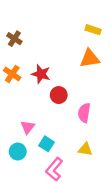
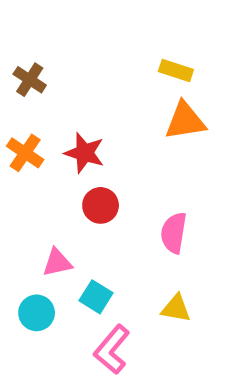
yellow rectangle: (93, 30) -> (176, 71), moved
red circle: (59, 95) -> (101, 205), moved
pink triangle: (28, 127) -> (57, 263), turned 40

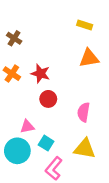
yellow rectangle: (176, 71) -> (85, 25), moved
yellow triangle: (176, 308) -> (85, 149), size x1.5
cyan circle: (37, 313) -> (17, 151), size x1.5

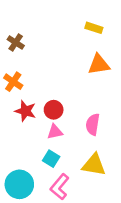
red star: (41, 74) -> (25, 111), moved
pink triangle: (27, 127) -> (55, 132), moved
cyan circle: (17, 151) -> (19, 184), moved

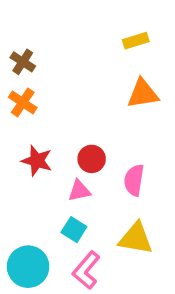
yellow rectangle: (94, 28) -> (136, 41), turned -35
orange cross: (13, 82) -> (23, 102), moved
red circle: (54, 110) -> (92, 159), moved

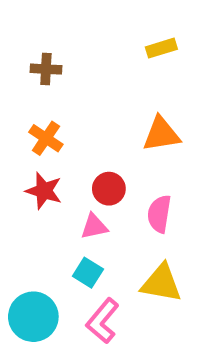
brown cross: (23, 62) -> (46, 69), moved, turned -30
orange triangle: (143, 94) -> (161, 134), moved
orange cross: (23, 102) -> (46, 138), moved

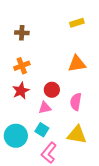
orange cross: (46, 138) -> (22, 66), turned 35
red star: (44, 191) -> (21, 91), turned 30
cyan circle: (33, 317) -> (16, 136), moved

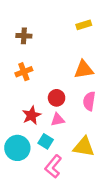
red star: (21, 91) -> (31, 115), moved
pink semicircle: (76, 102) -> (89, 101), moved
pink triangle: (45, 108) -> (58, 120), moved

